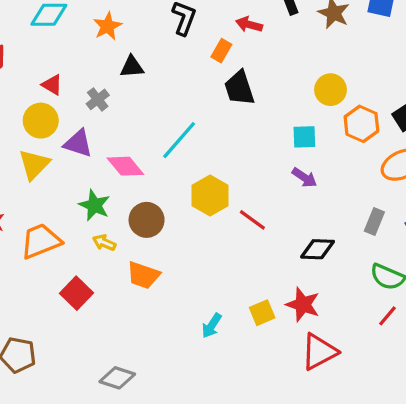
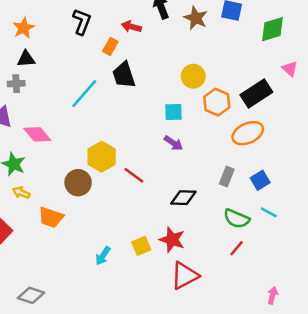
black triangle: (132, 67) -> (26, 59), moved
gray cross: (98, 99) -> (16, 84), turned 35
cyan line: (179, 140) -> (84, 94), moved
brown circle: (147, 220) -> (78, 183), moved

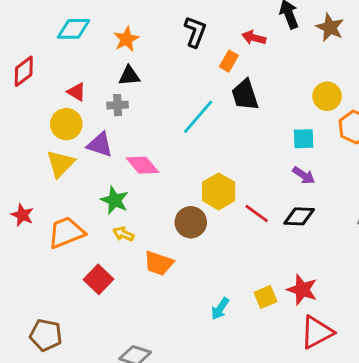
black diamond: (183, 198) -> (299, 216), moved

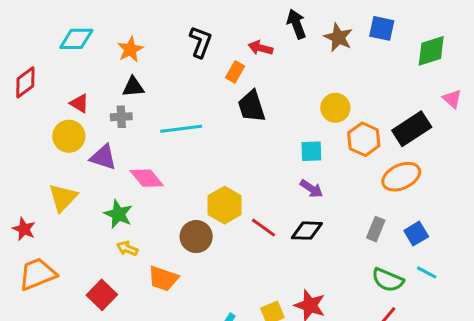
cyan line: (198, 117) -> (181, 129), moved, turned 42
yellow triangle: (60, 164) -> (63, 198), moved
orange trapezoid: (66, 232) -> (37, 274), moved

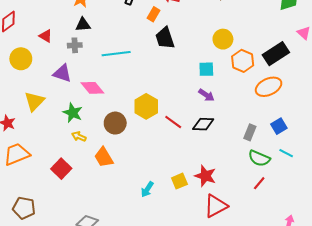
yellow circle: (69, 136) -> (21, 59), moved
gray rectangle: (376, 229) -> (250, 132), moved
brown circle: (196, 237) -> (115, 123), moved
orange trapezoid: (163, 278) -> (104, 157), turned 40

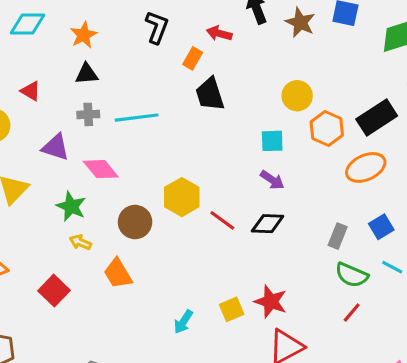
gray cross: (75, 45) -> (88, 114), moved

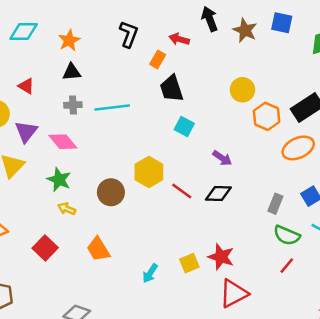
cyan square: (272, 141) -> (184, 126), moved, turned 30
purple triangle: (56, 147) -> (26, 132), moved, turned 50
pink diamond: (101, 169) -> (63, 142), moved
orange trapezoid: (118, 273) -> (98, 249), moved

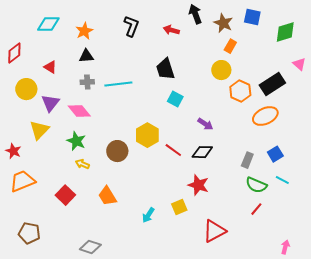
orange rectangle: (158, 59) -> (230, 46), moved
red star: (221, 257) -> (198, 185), moved

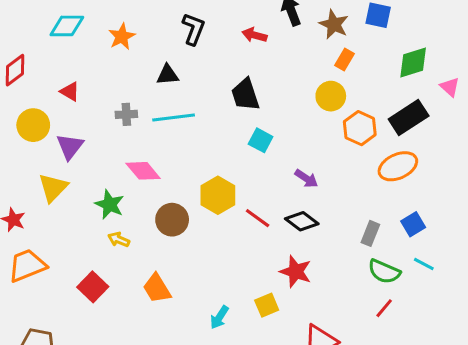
green diamond: (285, 32) -> (413, 63), moved
black triangle: (86, 56) -> (168, 75), moved
pink diamond: (79, 111) -> (143, 171), moved
black diamond: (202, 152) -> (302, 221), turned 35

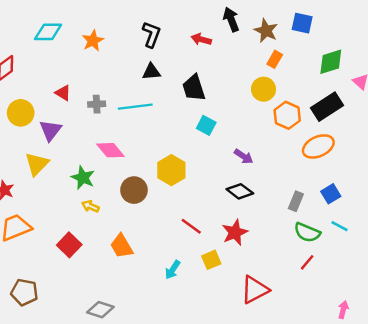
black triangle: (168, 75) -> (151, 72), moved
red triangle: (70, 92) -> (63, 93), moved
red line: (258, 218) -> (191, 226), moved
red star: (296, 272) -> (235, 232), turned 30

